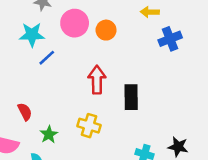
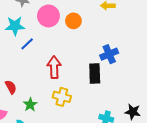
blue cross: (170, 39) -> (109, 54), moved
red arrow: (97, 80) -> (54, 67), moved

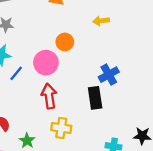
pink circle: (48, 16) -> (46, 63), moved

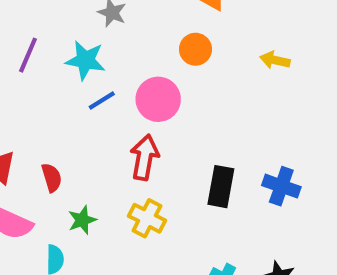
orange circle: (65, 42) -> (195, 49), moved
blue cross: (109, 75) -> (281, 186), moved, turned 30

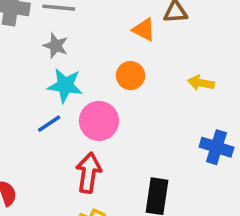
cyan star: (85, 60) -> (65, 85), moved
blue cross: (281, 186) -> (216, 147), moved

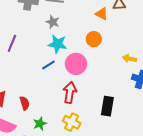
yellow arrow: (201, 83) -> (130, 59), moved

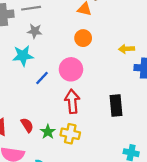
cyan star: (58, 44) -> (23, 56), moved
yellow cross: (72, 122) -> (70, 134), moved
green star: (40, 124) -> (48, 132), moved

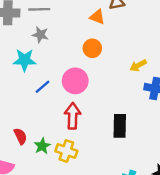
yellow arrow: (126, 49) -> (138, 65), turned -32

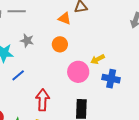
gray star: (40, 35) -> (27, 41), moved
pink circle: (75, 81) -> (78, 72), moved

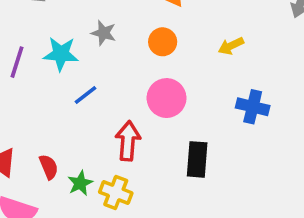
yellow arrow: (98, 59) -> (231, 46), moved
pink circle: (78, 72) -> (167, 98), moved

